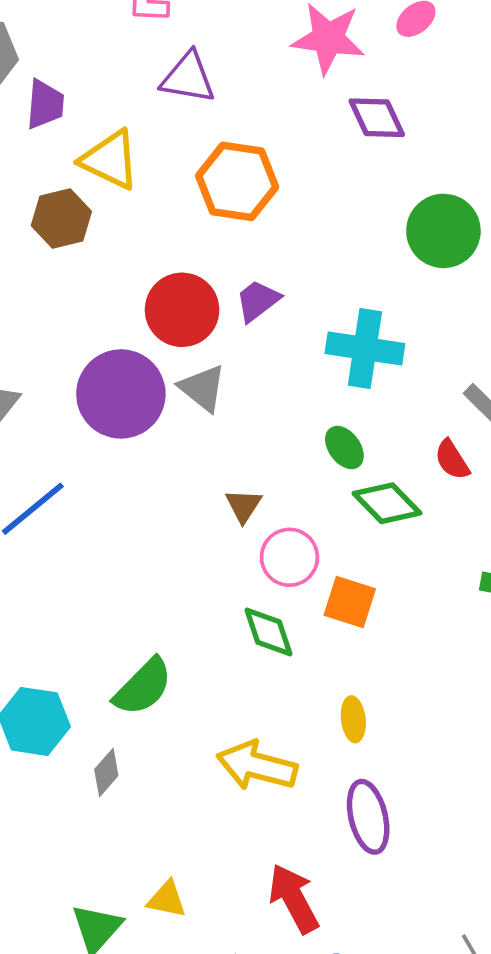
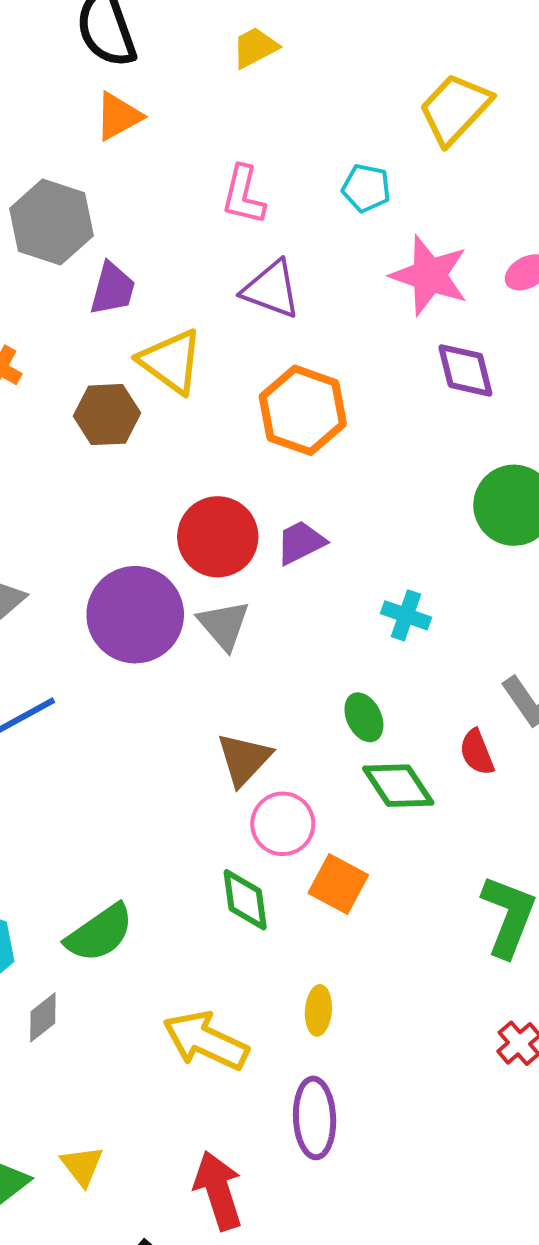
cyan cross: (365, 349) -> (406, 615), size x0.6
brown triangle: (243, 506) -> (244, 759), size x1.4
yellow triangle: (167, 899) -> (82, 1166), turned 30

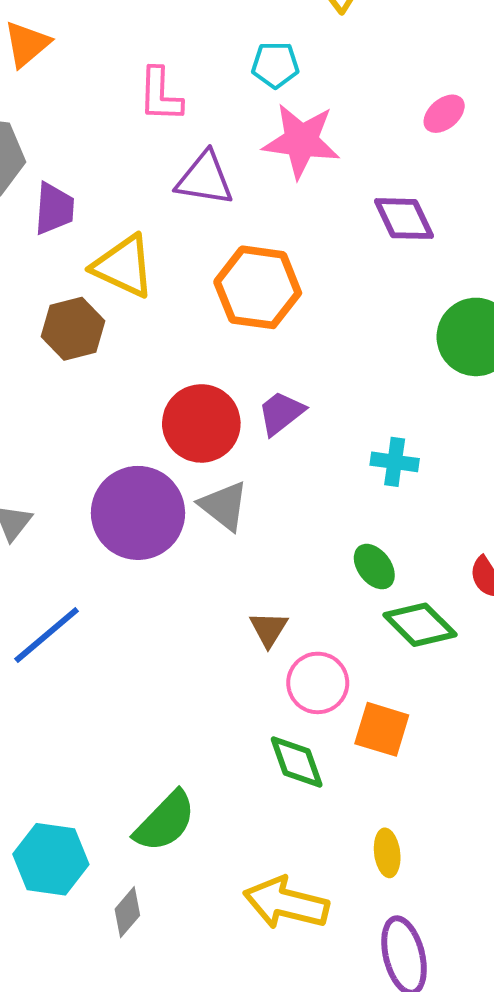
pink star: (429, 275) -> (301, 141), moved
brown triangle: (244, 759) -> (269, 629), size x0.7

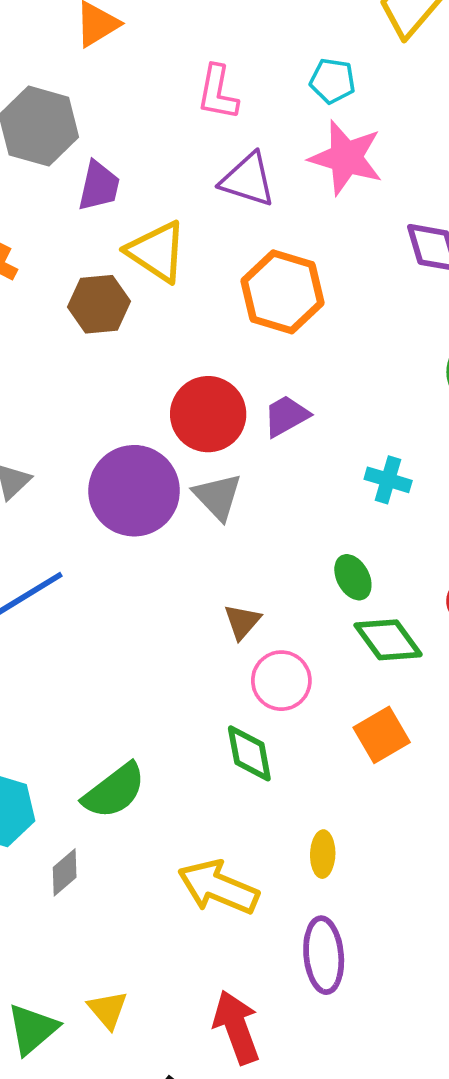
orange square: (382, 729) -> (382, 735), moved, turned 34

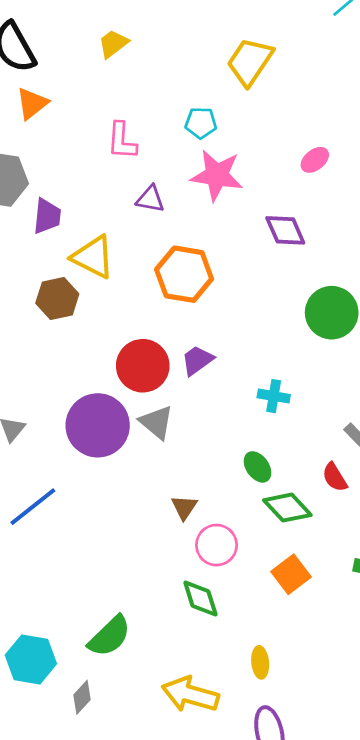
purple triangle: (248, 180) -> (150, 199), size x0.7

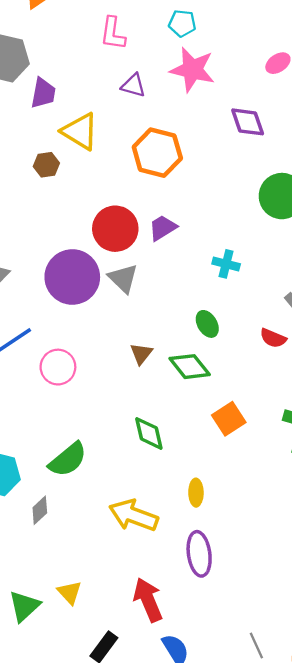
brown hexagon: (57, 298) -> (46, 165), size x0.7
red semicircle: (335, 477) -> (273, 338), turned -40
green diamond: (287, 508) -> (190, 367), moved
pink circle: (217, 545) -> (58, 367), moved

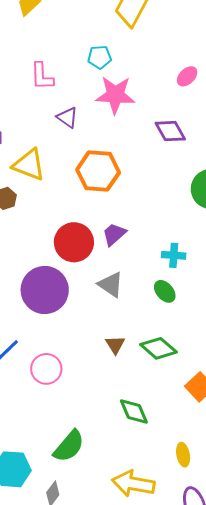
purple triangle: (133, 85) -> (67, 118), turned 30
gray triangle: (123, 278) -> (111, 285), moved
green ellipse: (207, 324) -> (165, 291), moved

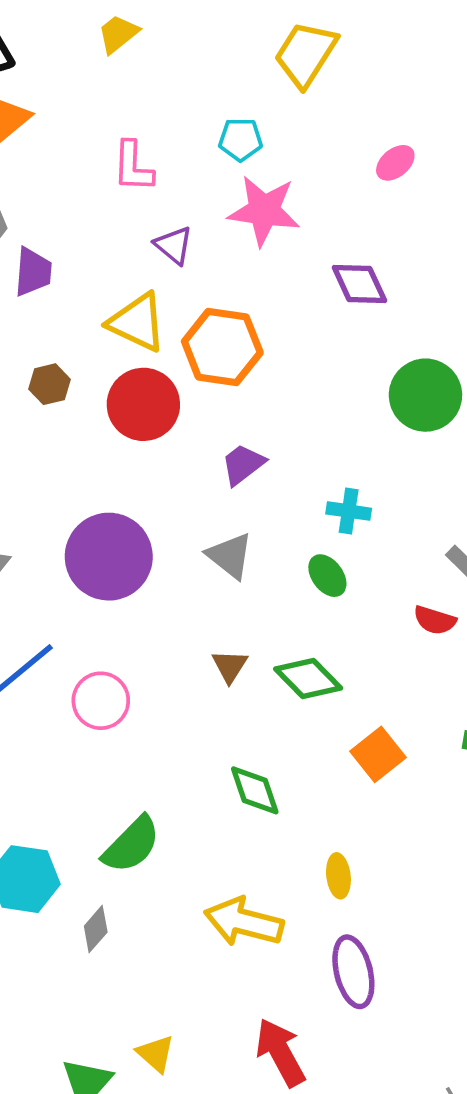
pink ellipse: (187, 76) -> (395, 163), moved
yellow triangle: (29, 165) -> (137, 322), moved
red circle: (74, 242) -> (143, 404), moved

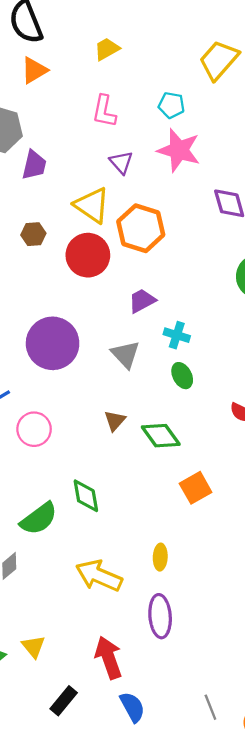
yellow trapezoid: (118, 34) -> (107, 49), moved
cyan cross: (349, 511) -> (177, 335), moved
green diamond: (255, 790) -> (86, 496), moved

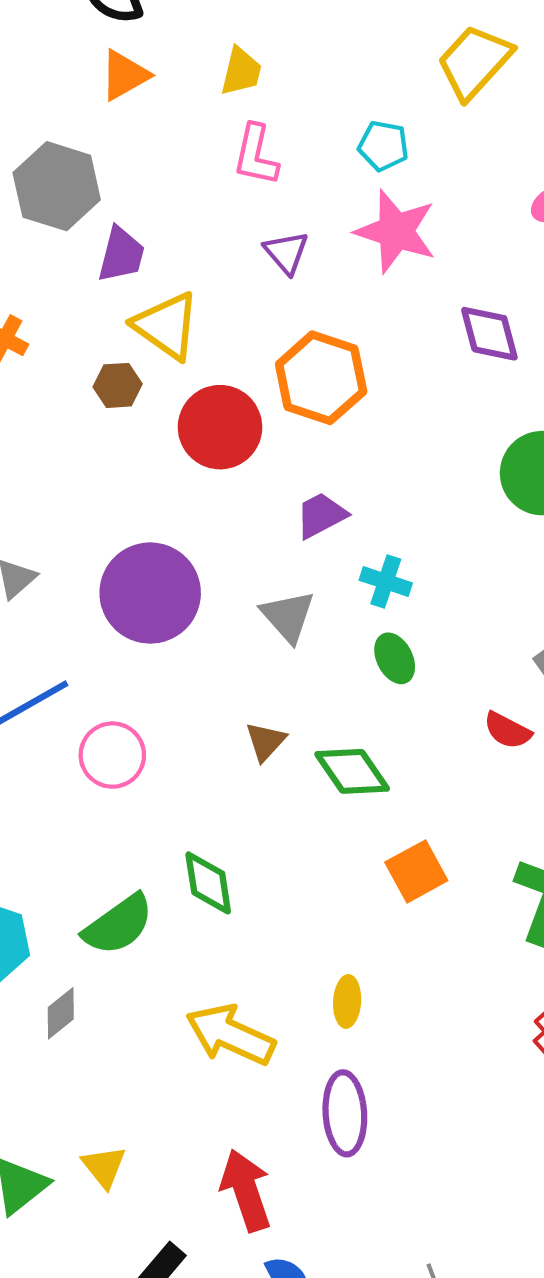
yellow trapezoid: (107, 49) -> (241, 71), moved, turned 132
yellow triangle: (92, 205) -> (167, 326), moved

